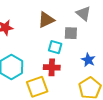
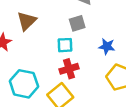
brown triangle: (46, 20) -> (27, 21), moved

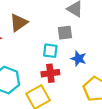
blue star: (107, 46) -> (78, 59), moved

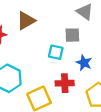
red cross: (50, 73) -> (65, 83), moved

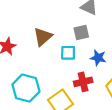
brown triangle: (26, 21) -> (43, 37), moved

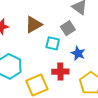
gray square: (81, 32) -> (68, 28), turned -32

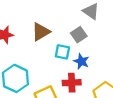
blue star: (78, 53) -> (81, 61), moved

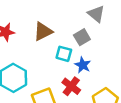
red cross: (72, 83) -> (71, 86), turned 36

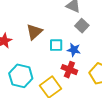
gray square: (82, 37) -> (82, 26), moved

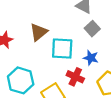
cyan square: (56, 45) -> (62, 49), size x1.5
blue star: (74, 50) -> (91, 58), moved

